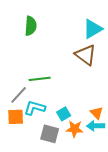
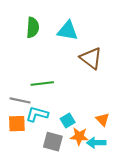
cyan triangle: (93, 29) -> (68, 31), moved, turned 40
gray line: (19, 95) -> (20, 100), turned 60
cyan arrow: (96, 126) -> (96, 143), moved

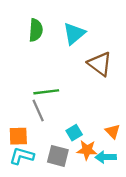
cyan triangle: (68, 31) -> (74, 34), turned -50
gray line: (20, 100) -> (38, 110), moved, turned 54
cyan L-shape: (37, 114) -> (22, 156), moved

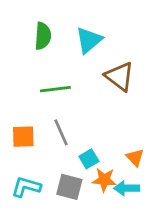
green line: (46, 92) -> (55, 89), moved
gray line: (38, 110) -> (61, 132), moved
orange square: (18, 136) -> (23, 137), moved

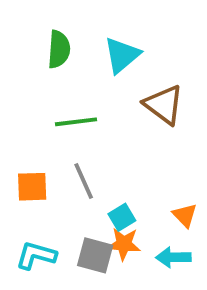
orange star: (104, 180) -> (124, 244), moved

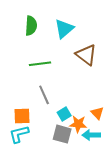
orange square: (32, 187) -> (22, 116), moved
orange star: (124, 244) -> (78, 124), moved
cyan L-shape: (36, 255) -> (19, 134), turned -30
gray square: (95, 255) -> (62, 134), moved

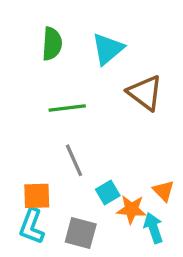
cyan L-shape: (19, 134) -> (32, 226), turned -55
gray square: (62, 134) -> (81, 233), moved
cyan arrow: (91, 135) -> (153, 228), turned 72

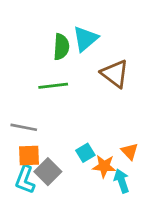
green semicircle: (52, 44) -> (61, 47), moved
gray line: (74, 160) -> (24, 127), moved, turned -55
gray square: (81, 233) -> (48, 172), moved, turned 30

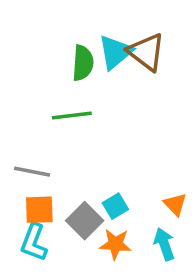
brown triangle: (115, 74) -> (146, 52), moved
orange star: (104, 166) -> (115, 244), moved
gray square: (48, 172) -> (85, 221), moved

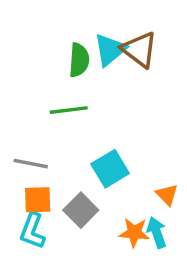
cyan square: (115, 206) -> (110, 169), moved, size x1.5
orange star: (115, 244) -> (134, 233), moved

